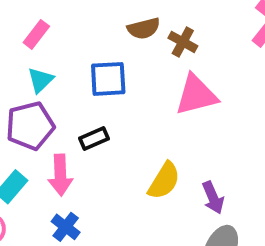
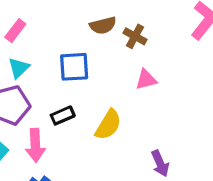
pink triangle: (196, 95) -> (146, 80), size x0.6
yellow semicircle: (164, 181) -> (108, 125), moved

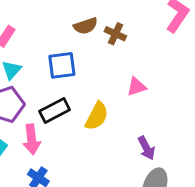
pink triangle: (146, 80) -> (136, 87), moved
black rectangle: (63, 115) -> (55, 110), size x1.4

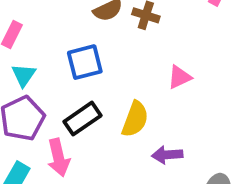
purple arrow: (146, 148) -> (167, 155), moved, turned 120

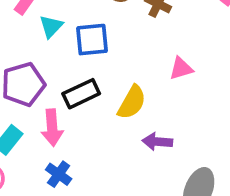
cyan triangle: (24, 75) -> (51, 26), moved

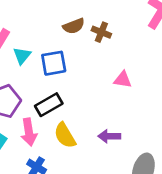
pink triangle: (181, 69) -> (123, 80), turned 30
yellow semicircle: (132, 102) -> (65, 135), moved, turned 124

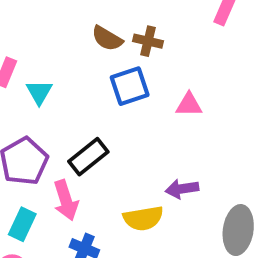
brown semicircle: (74, 26) -> (107, 38), turned 60
blue square: (54, 63) -> (130, 86), moved
yellow semicircle: (65, 135) -> (143, 218), moved, turned -60

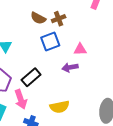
brown cross: (148, 41) -> (59, 19), turned -32
purple arrow: (182, 189) -> (70, 67), moved

